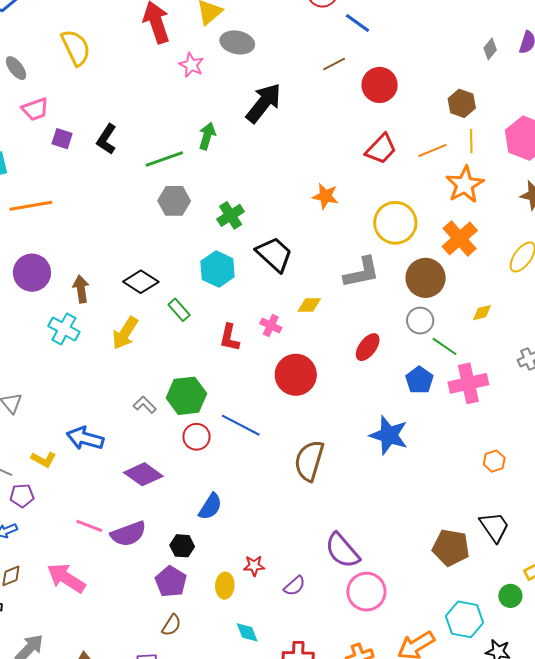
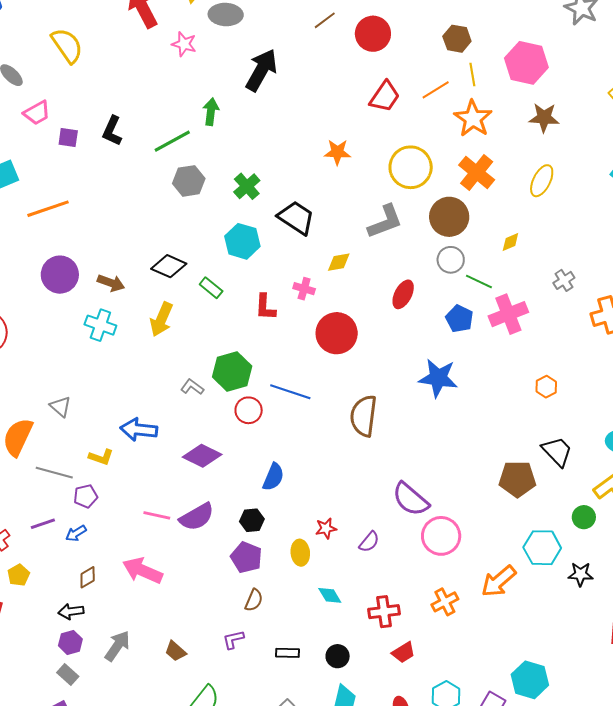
brown arrow: (81, 289) -> (111, 283), turned 128

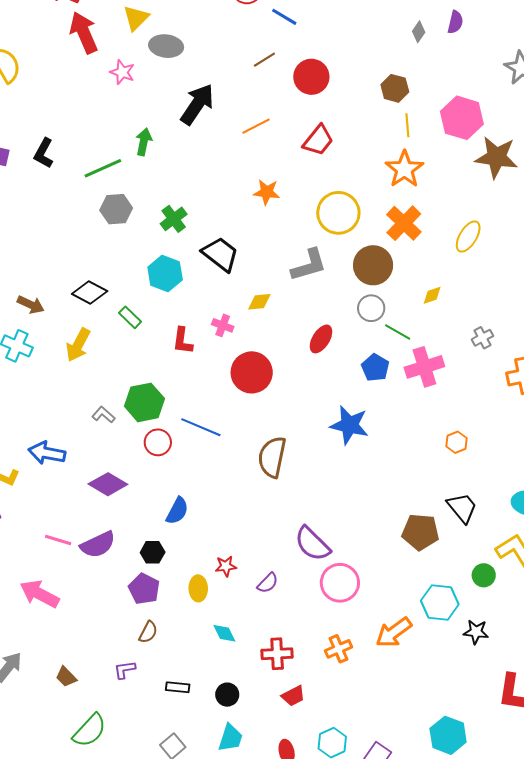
orange line: (436, 90) -> (256, 126), moved
brown star: (544, 118) -> (496, 157), moved, size x1.4
cyan hexagon: (530, 680) -> (448, 735), moved

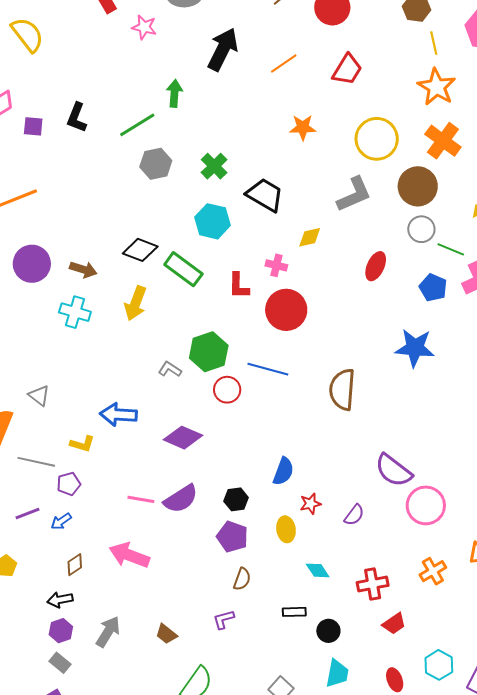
green rectangle: (130, 317) -> (183, 269), size x1.6
red circle: (252, 372) -> (286, 310), moved
blue semicircle: (177, 511) -> (283, 471), moved
black rectangle: (178, 687) -> (294, 612), moved

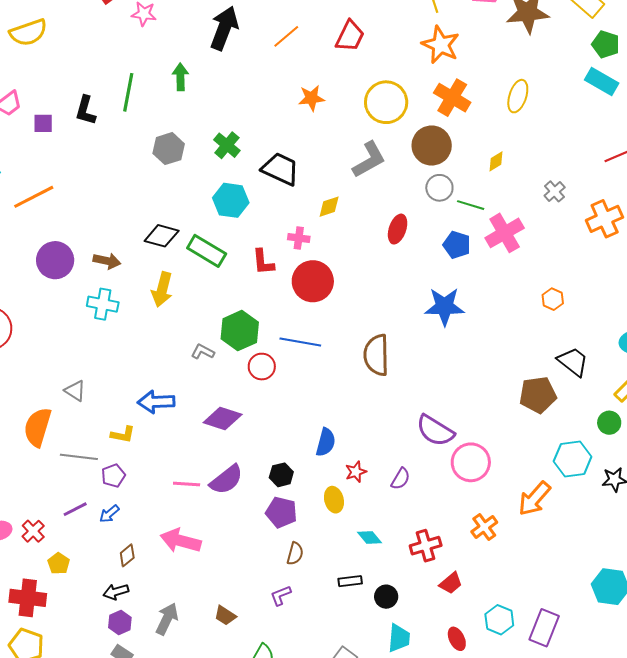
yellow semicircle: (27, 35) -> (28, 33), turned 114
green line: (137, 125) -> (128, 92), moved, turned -42

